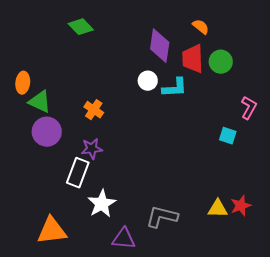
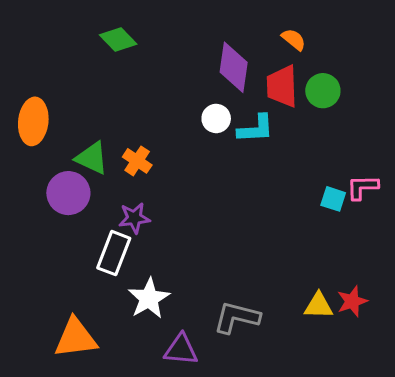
orange ellipse: (23, 83) -> (33, 121), size x1.4
green triangle: (40, 102) -> (92, 158), moved
pink L-shape: (249, 108) -> (362, 187), moved, turned -120

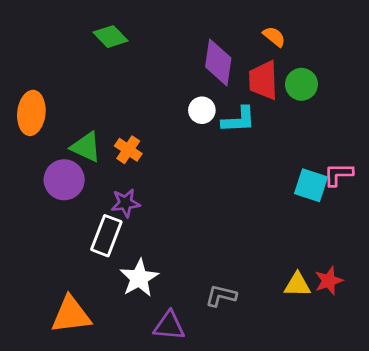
cyan square: (333, 199) -> (311, 185), size x1.4
gray L-shape: (237, 317) -> (221, 296), size x0.7

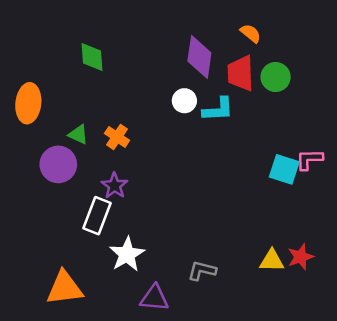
green diamond: (110, 37) -> (92, 57), moved, turned 40
green triangle: (86, 147) -> (78, 134), size x0.7
purple star: (125, 203) -> (114, 186), turned -30

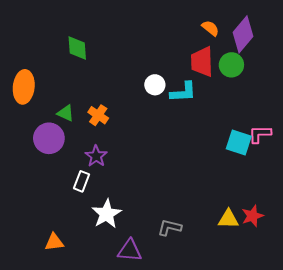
purple diamond: (199, 57) -> (243, 34), moved, turned 32
white rectangle: (97, 216) -> (81, 181), size x0.7
orange triangle: (65, 288) -> (54, 242), size x0.6

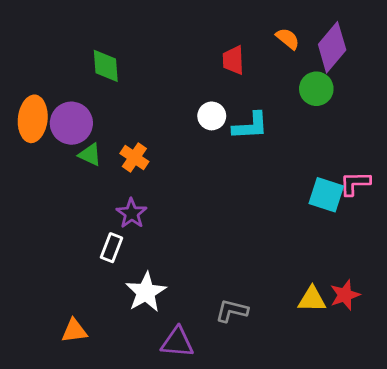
red trapezoid: (202, 62) -> (233, 60), moved, size x0.7
purple circle: (49, 138) -> (71, 123), moved

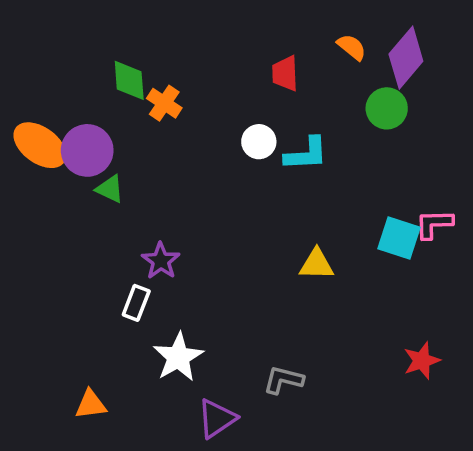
orange ellipse: (33, 119) -> (40, 145), turned -60
orange cross: (134, 157) -> (164, 103), moved
yellow triangle: (312, 299) -> (317, 264), moved
purple triangle: (177, 342) -> (217, 418), turned -39

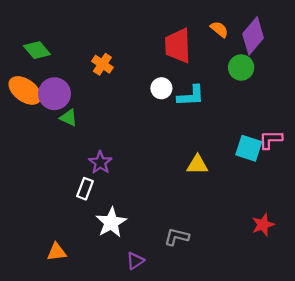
red trapezoid: (285, 73) -> (178, 46), size x1.6
green diamond: (129, 80) -> (37, 50), moved, turned -36
purple triangle: (217, 418) -> (135, 261), size x0.7

